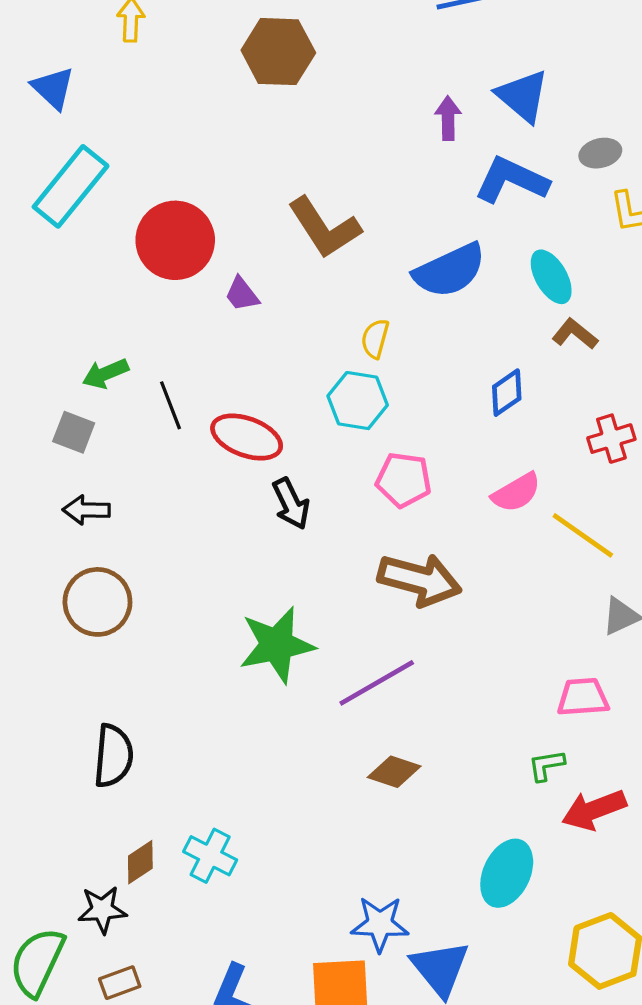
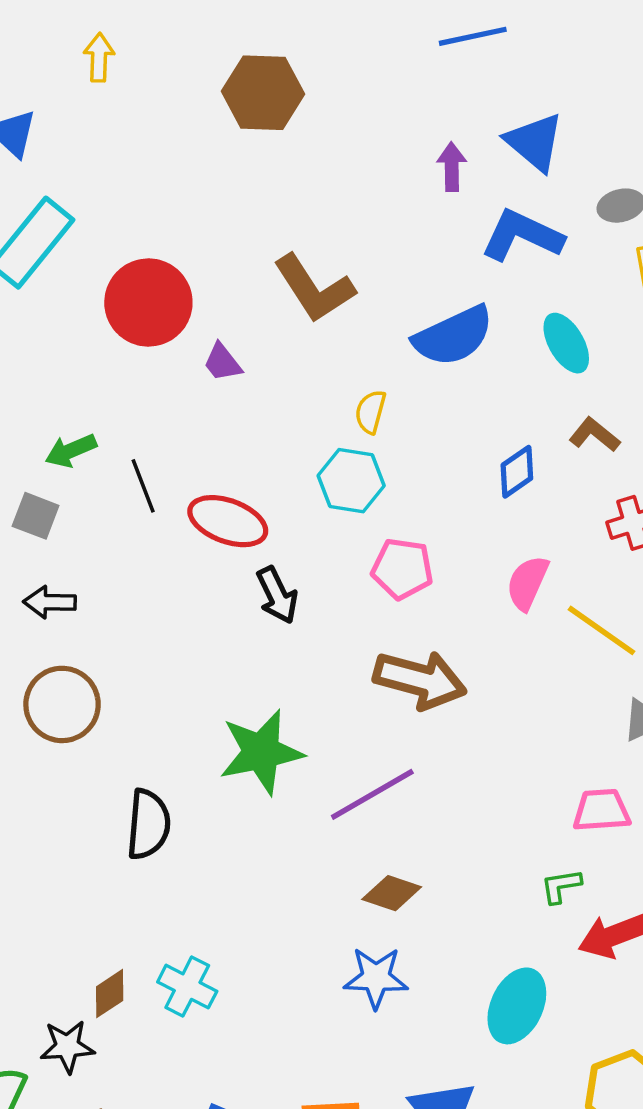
brown L-shape: (575, 334) -> (594, 435), moved
pink semicircle: (516, 493) -> (527, 583), turned 144
black semicircle: (113, 756) -> (148, 824), moved
blue star: (380, 924) -> (376, 978), moved

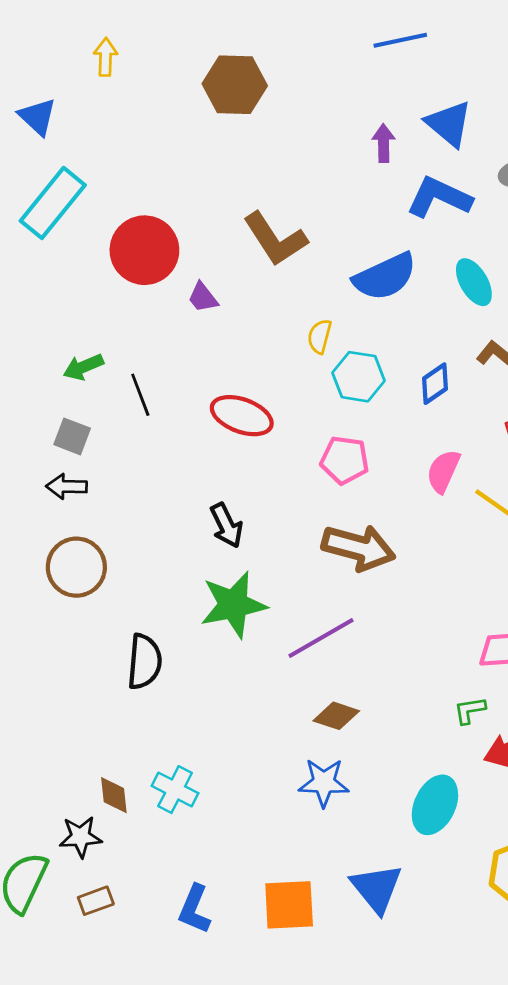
cyan hexagon: (351, 481) -> (359, 377), moved
gray square: (36, 516) -> (72, 436), moved
red ellipse: (228, 521) -> (242, 416), moved
black arrow: (277, 595) -> (226, 525), moved
brown diamond: (110, 994) -> (114, 795), turned -63

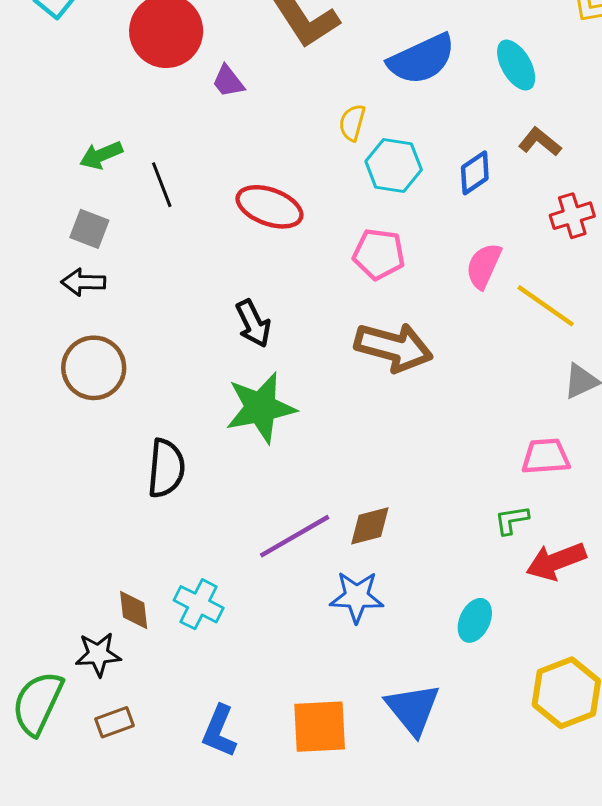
purple line: (321, 638) -> (295, 536), moved
brown diamond: (336, 716) -> (370, 526), turned -33
cyan ellipse: (435, 805) -> (475, 620), size x0.7

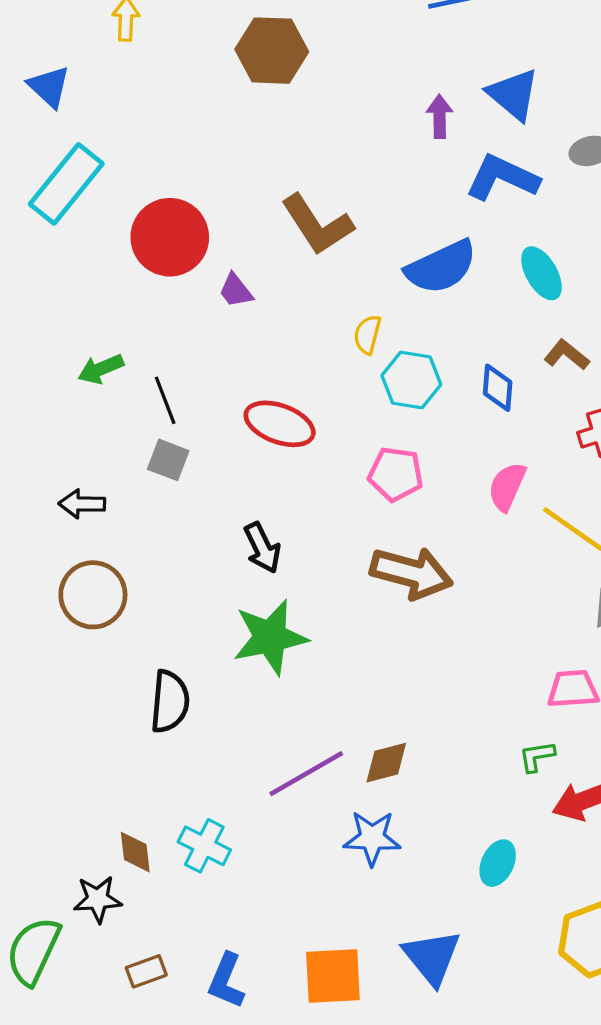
blue diamond: (475, 173) -> (498, 388), turned -51
gray square: (89, 229) -> (168, 460), moved
brown rectangle: (114, 722) -> (146, 971), moved

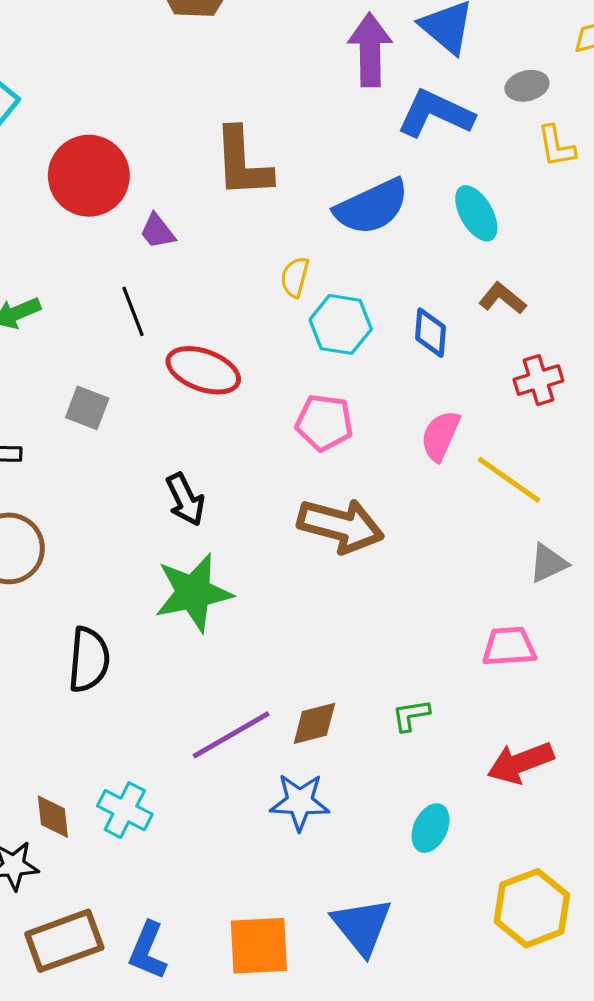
purple arrow: (440, 116) -> (370, 50), size x1.6
brown L-shape: (317, 225) -> (243, 163), turned 30
black line: (165, 400) -> (133, 311), moved
green L-shape: (537, 756) -> (411, 715), moved
brown rectangle: (146, 971) -> (64, 941), size x1.8

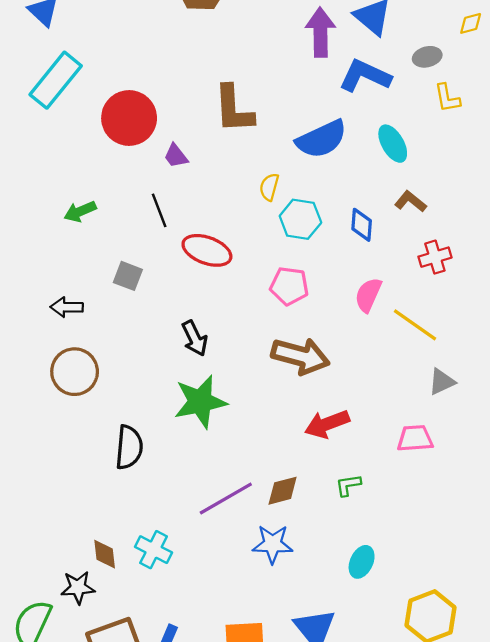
red arrow: (520, 763) -> (327, 424), moved

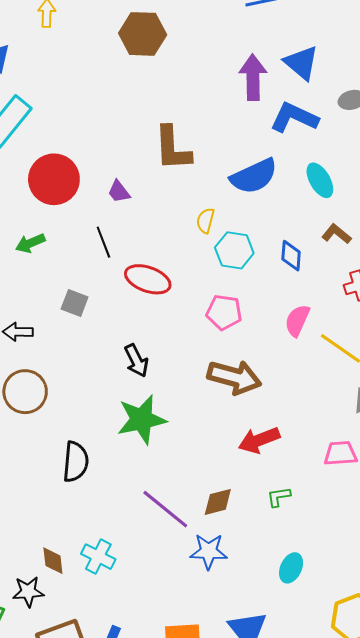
red circle: (129, 118) -> (54, 179), moved
purple line: (226, 498) -> (165, 509), turned 69

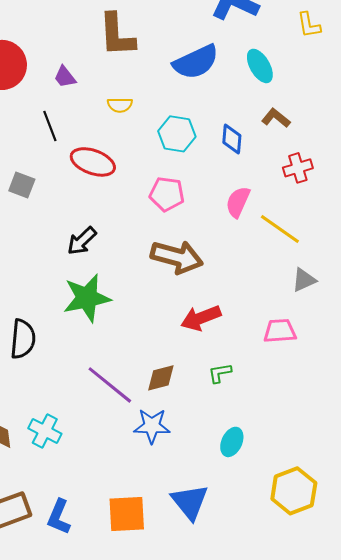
yellow semicircle: (205, 221) -> (120, 105), moved, turned -105
black arrow: (136, 361) -> (82, 241), turned 72

